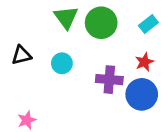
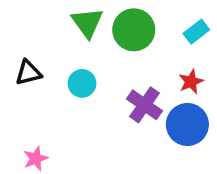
purple cross: (109, 80) -> (145, 105), turned 30

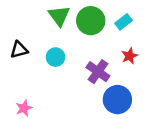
cyan rectangle: (196, 32) -> (123, 22), moved
blue circle: (187, 124) -> (117, 100), moved

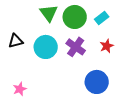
cyan circle: (55, 57) -> (46, 47), size x1.5
purple cross: (98, 72) -> (76, 47), moved

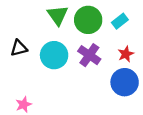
blue circle: (97, 82) -> (125, 82), moved

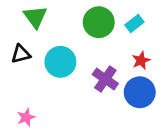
green triangle: (58, 15) -> (35, 17), moved
purple cross: (89, 55) -> (105, 79), moved

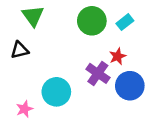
red star: (141, 61) -> (118, 56), moved
cyan circle: (60, 62) -> (56, 92), moved

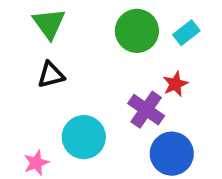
black triangle: (20, 50) -> (51, 75), moved
blue circle: (130, 86) -> (172, 154), moved

